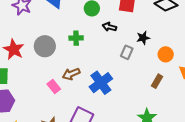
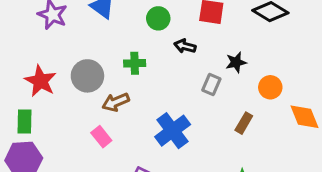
brown arrow: (71, 74) -> (116, 102), moved
brown rectangle: (157, 81) -> (244, 123), moved

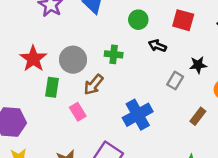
brown arrow: (116, 102) -> (94, 85), turned -35
green rectangle: (24, 121) -> (52, 87), moved

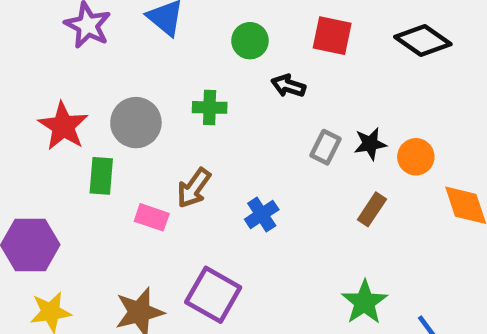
black star: (198, 65) -> (370, 144), moved
brown arrow: (94, 85) -> (194, 188), moved
pink rectangle: (78, 112) -> (152, 217), turned -36
blue cross: (138, 115) -> (262, 214), size x0.6

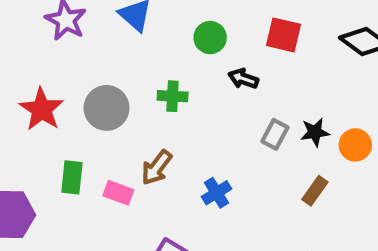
green rectangle: (101, 176) -> (72, 177), moved

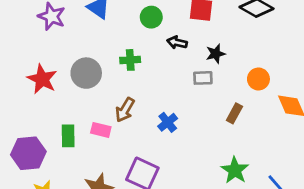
black star: (315, 132) -> (216, 54), moved
gray rectangle: (275, 134) -> (203, 78), turned 66
green rectangle: (72, 177) -> (68, 136), moved

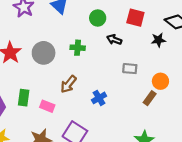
black star: (216, 54) -> (158, 40), moved
orange circle: (258, 79) -> (160, 81), moved
pink rectangle: (101, 130) -> (47, 106), moved

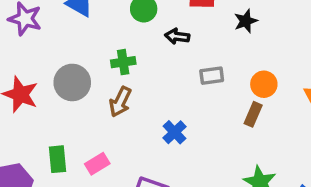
brown arrow: (68, 84) -> (120, 102), moved
pink rectangle: (47, 106) -> (97, 164), turned -40

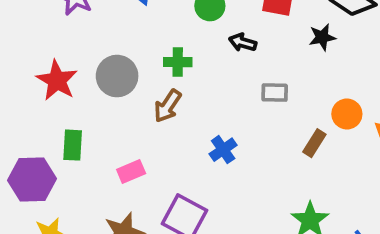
orange circle: (264, 84) -> (347, 114), moved
green rectangle: (58, 159) -> (73, 145), moved

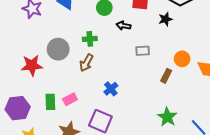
red star: (57, 80) -> (32, 65), moved, turned -30
green rectangle: (73, 145) -> (50, 102), moved
blue cross: (223, 150) -> (111, 89), moved

